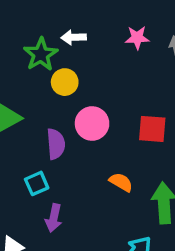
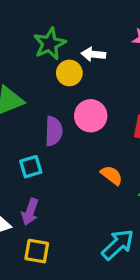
white arrow: (74, 37) -> (93, 54), moved
purple arrow: (54, 218) -> (30, 212), moved

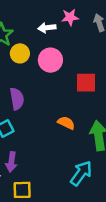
white arrow: (93, 54) -> (47, 28), moved
pink circle: (91, 116) -> (50, 60), moved

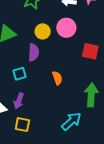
yellow circle: (20, 53) -> (43, 31), moved
orange semicircle: (66, 123) -> (57, 78), moved, turned 32

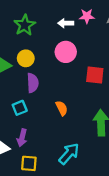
yellow circle: (43, 31) -> (26, 58), moved
cyan arrow: (71, 121) -> (69, 154), moved

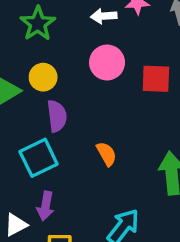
red square: (95, 75) -> (156, 79), moved
cyan square: (20, 108) -> (39, 158), size x1.5

